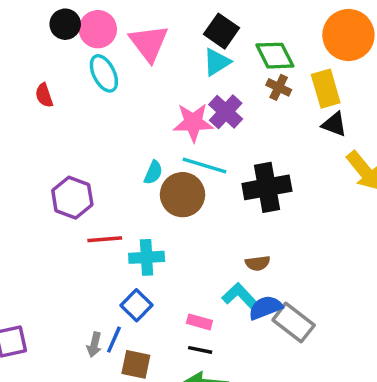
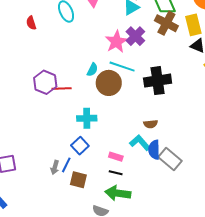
brown cross: (279, 87) -> (166, 23), size x1.6
pink star: (193, 122) -> (116, 42), turned -30
red line: (105, 239) -> (62, 89), moved
blue semicircle: (265, 308) -> (154, 150), turned -72

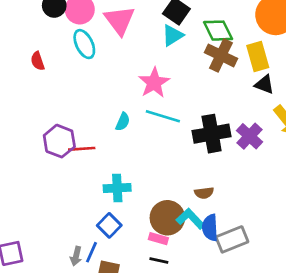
purple cross: (135, 36) -> (249, 136), moved
brown circle: (109, 83) -> (167, 218), moved
gray rectangle: (170, 159) -> (232, 239), turned -60

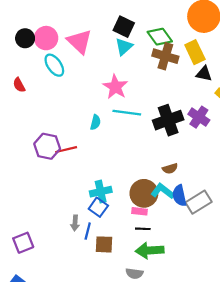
cyan cross: (117, 188) -> (101, 192), moved
gray arrow: (76, 256) -> (75, 223), moved

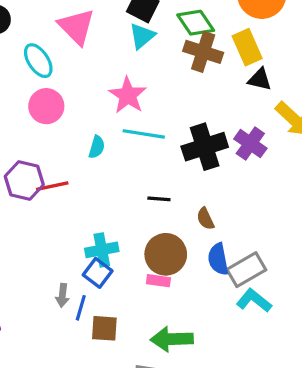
pink circle: (46, 38) -> (46, 106), moved
brown semicircle: (170, 169) -> (205, 219), turned 80
cyan L-shape: (163, 191) -> (254, 300), moved
black line: (143, 229) -> (159, 199), moved

